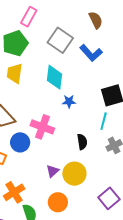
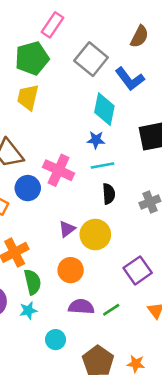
brown semicircle: (96, 20) -> (139, 36), turned 48
cyan diamond: (54, 77) -> (104, 109), moved
cyan line: (104, 121) -> (102, 166), moved, turned 60

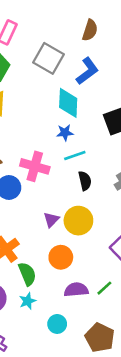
blue L-shape: (130, 79) -> (87, 71), turned -80

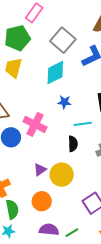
cyan diamond: (68, 103) -> (55, 73), moved, turned 50
cyan line: (75, 155) -> (83, 124), moved

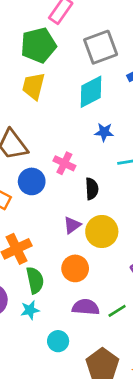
gray square: (63, 40) -> (101, 47), turned 30
pink cross: (35, 124) -> (64, 163), size x0.7
black semicircle: (73, 144) -> (92, 189), moved

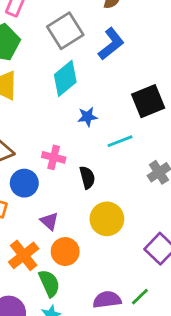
purple triangle: (72, 225) -> (49, 221), moved, turned -30
orange circle: (75, 268) -> (65, 252), moved

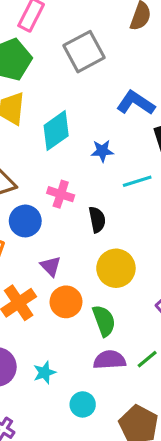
blue L-shape: (111, 44) -> (136, 103), moved, turned -112
cyan diamond: (65, 78) -> (56, 131), moved
green semicircle: (49, 283) -> (104, 321), moved

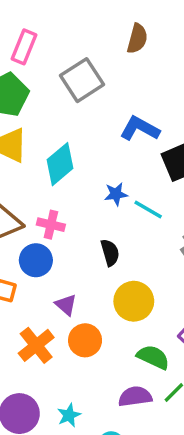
blue star: (102, 151) -> (116, 194), moved
cyan line: (137, 181) -> (148, 209), turned 52
pink cross: (61, 194) -> (51, 225), moved
green semicircle: (104, 321) -> (153, 357), moved, turned -40

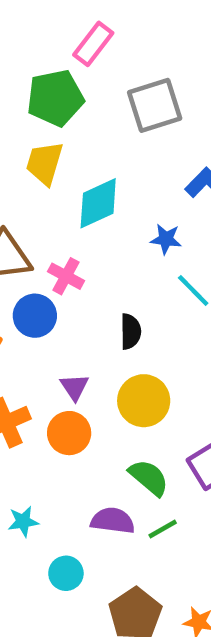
blue star: (116, 194) -> (166, 239), moved
purple triangle: (66, 305) -> (74, 387), moved

